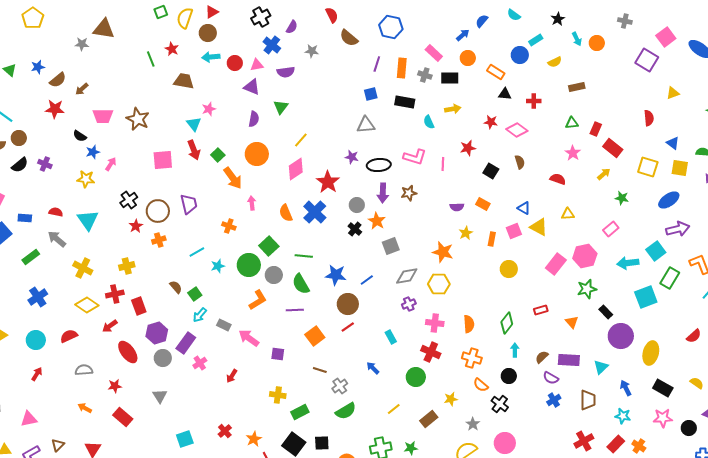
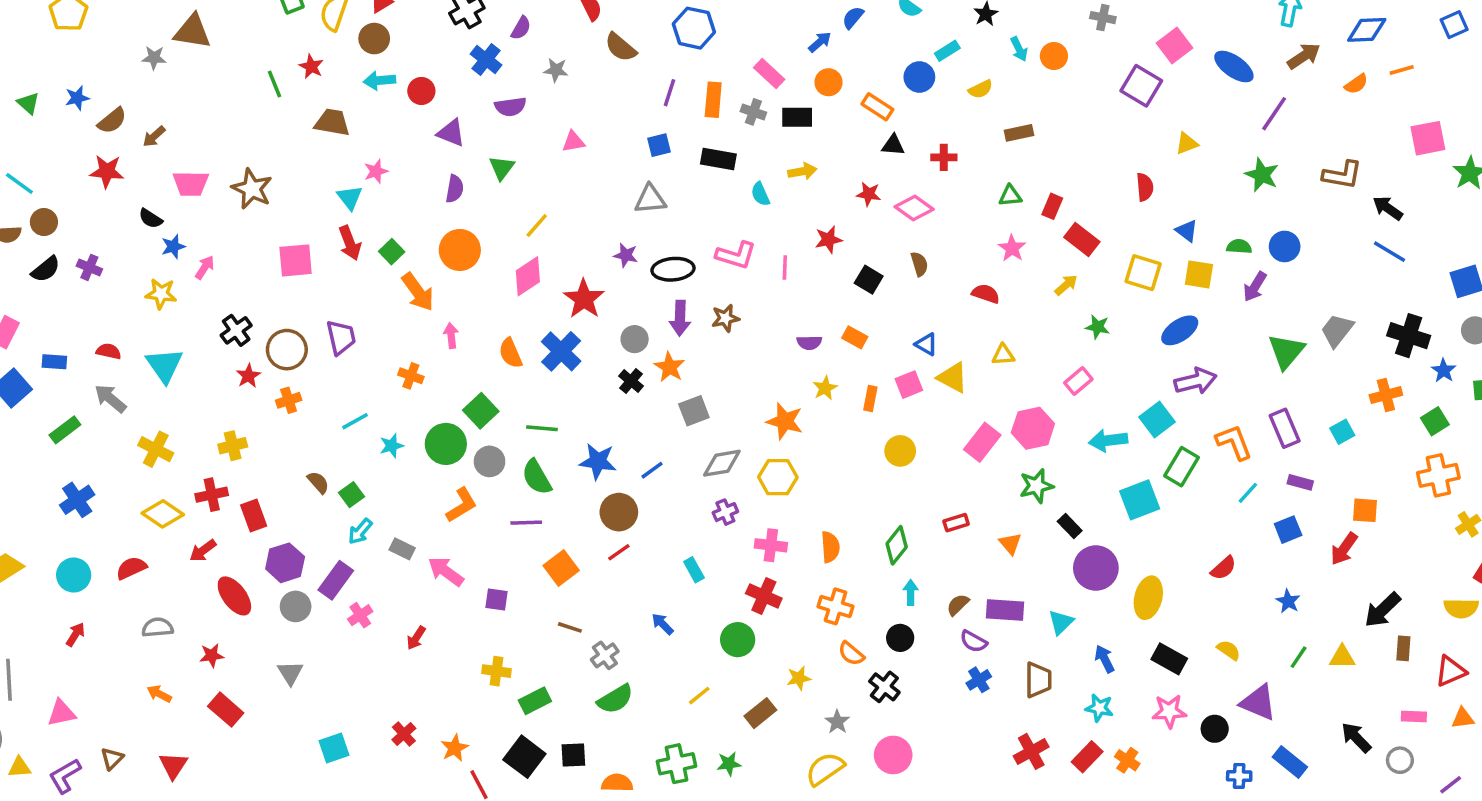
pink triangle: (257, 65) -> (573, 142), moved

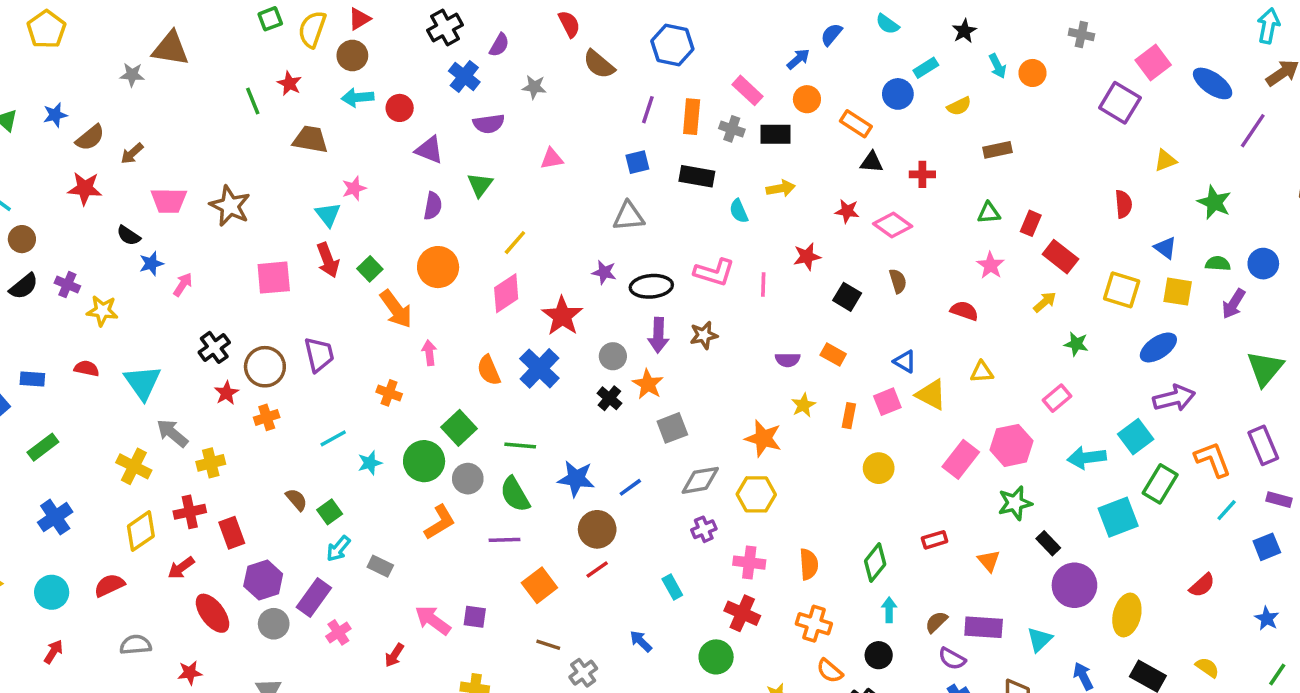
green star: (1262, 175) -> (1214, 202), moved
yellow star: (161, 294) -> (102, 311), moved
gray arrow: (110, 399) -> (172, 433), moved
yellow diamond: (163, 514) -> (141, 531), turned -69
pink arrow: (446, 572) -> (433, 620), moved

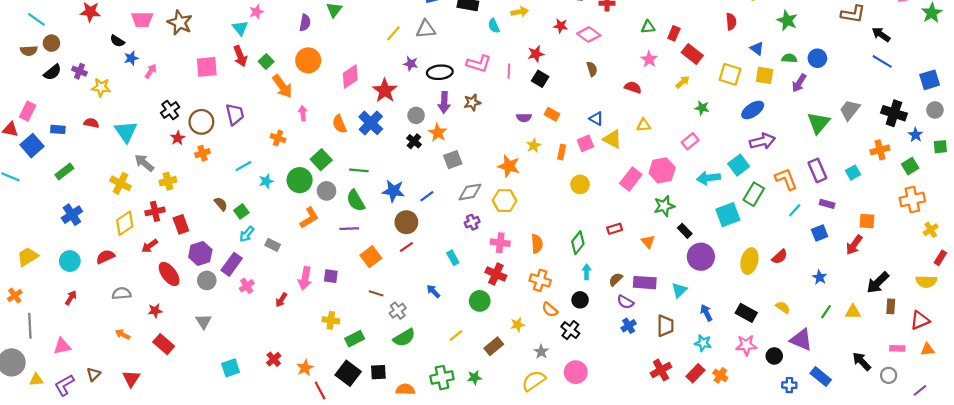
yellow line: (515, 243) -> (393, 33), moved
black square: (847, 297) -> (540, 79), moved
yellow ellipse: (1127, 615) -> (749, 261), moved
pink arrow: (433, 620) -> (305, 278), turned -115

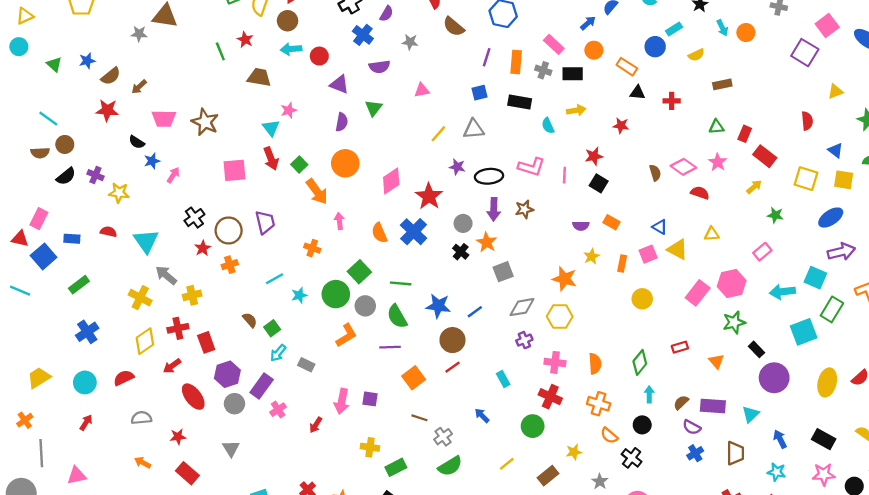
pink diamond: (589, 34) -> (683, 167), moved
cyan square: (739, 165) -> (815, 278), turned -30

